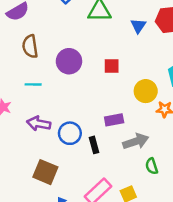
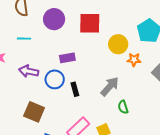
red square: (112, 66) -> (90, 23), size x1.6
purple rectangle: (114, 120) -> (67, 58), moved
gray arrow: (136, 141) -> (110, 86), turned -30

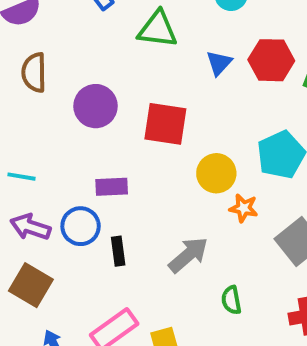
cyan line: (24, 39) -> (22, 177), moved
purple arrow: (29, 71) -> (30, 227), moved
green semicircle: (123, 107) -> (231, 300), moved

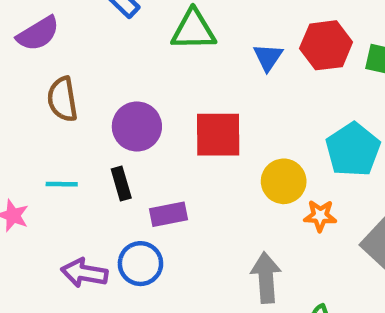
cyan line: (22, 177) -> (62, 184), moved
black rectangle: (118, 251) -> (121, 184), moved
gray arrow: (188, 255) -> (266, 278), turned -45

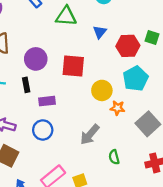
red hexagon: (326, 45) -> (128, 46), moved
blue circle: (140, 264) -> (43, 130), moved
gray arrow: (266, 278) -> (90, 135), turned -140

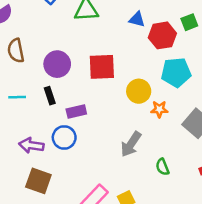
blue triangle: (100, 32) -> (137, 19), moved, turned -48
green square: (152, 37) -> (189, 22), turned -32
cyan pentagon: (135, 79) -> (176, 72), turned 30
blue circle: (43, 130) -> (64, 137), moved

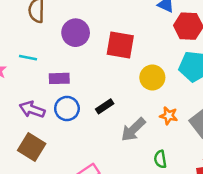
black rectangle: (50, 96) -> (105, 106), moved, turned 63
orange star: (159, 109) -> (169, 116), moved
purple rectangle: (76, 111) -> (59, 78), moved

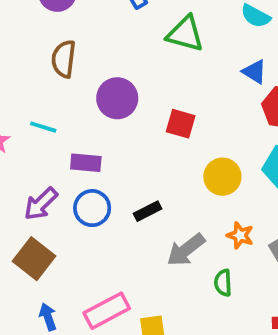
red square: (120, 45) -> (181, 124), size x0.7
purple arrow: (32, 109) -> (41, 204), turned -70
green semicircle: (160, 159) -> (223, 283), moved

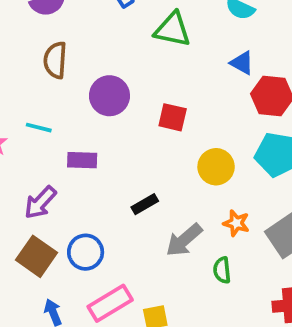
blue circle: (92, 208) -> (86, 252), moved

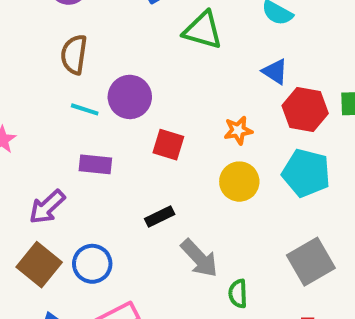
red square: (173, 117) -> (168, 145), moved
cyan line: (39, 128) -> (85, 109), moved
orange star: (236, 223) -> (238, 130), moved, turned -30
gray arrow: (184, 240) -> (199, 258), turned -96

